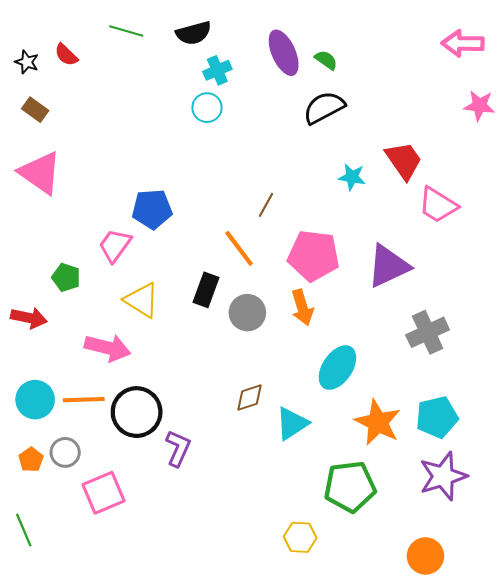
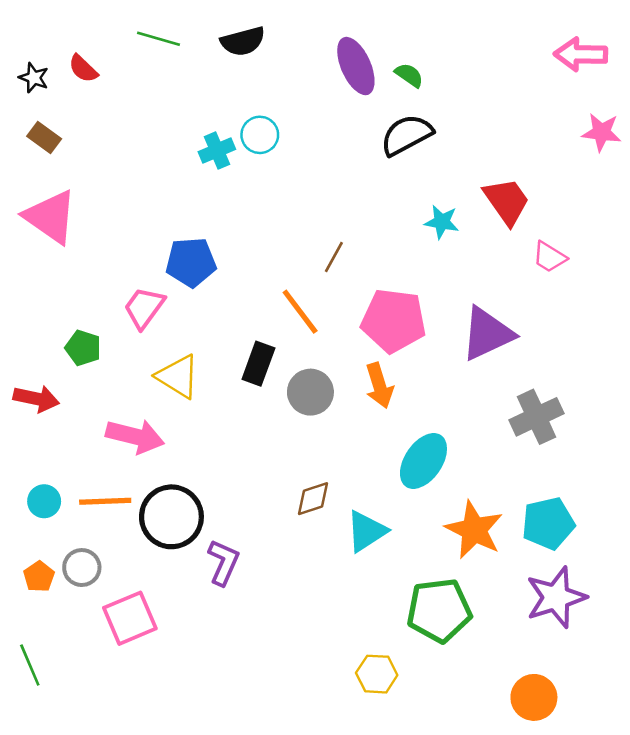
cyan cross: (217, 70) -> (217, 150), moved
pink trapezoid: (438, 205) -> (550, 257), size x0.7
cyan circle: (35, 400) -> (44, 501), size x0.7

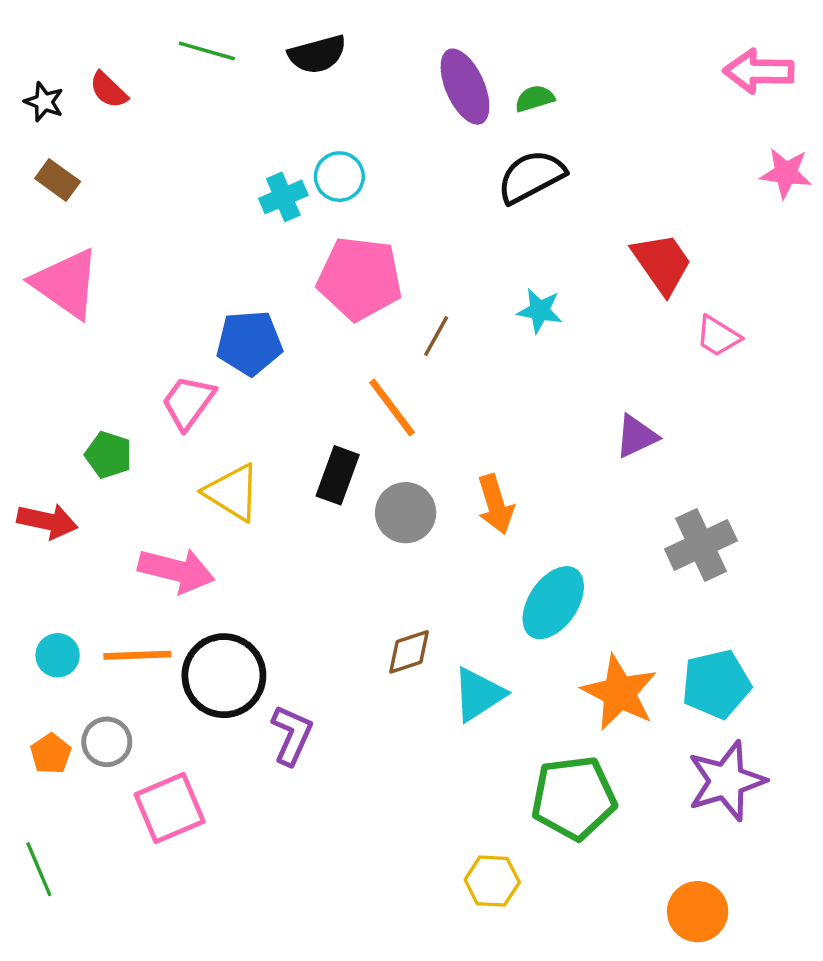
green semicircle: (409, 75) -> (535, 98), turned -52
cyan star: (442, 222) -> (540, 311), moved
pink pentagon: (394, 321) -> (360, 278), moved
purple triangle: (487, 334) -> (636, 436), size x0.6

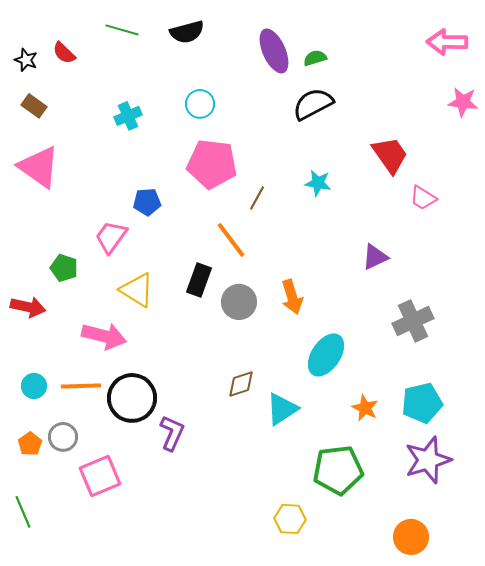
cyan cross: (283, 197) -> (128, 116), moved
blue pentagon: (249, 343) -> (147, 202), size x0.7
orange star: (619, 693) -> (365, 408), size x0.6

